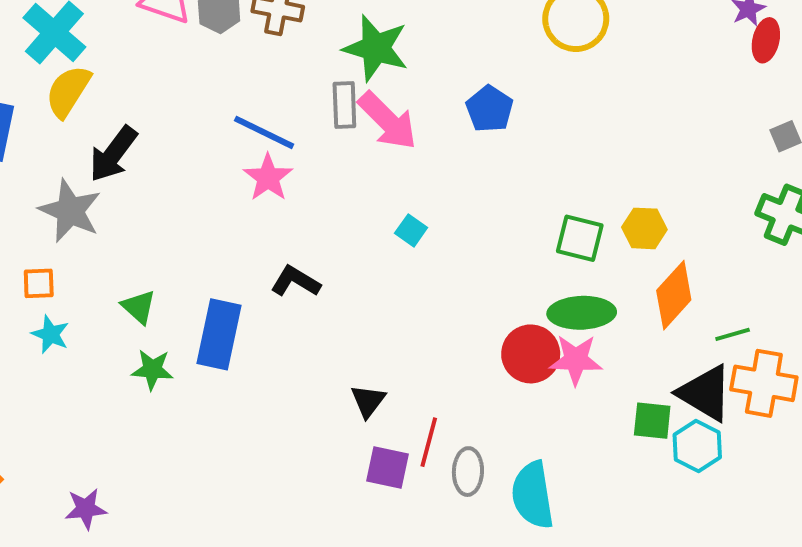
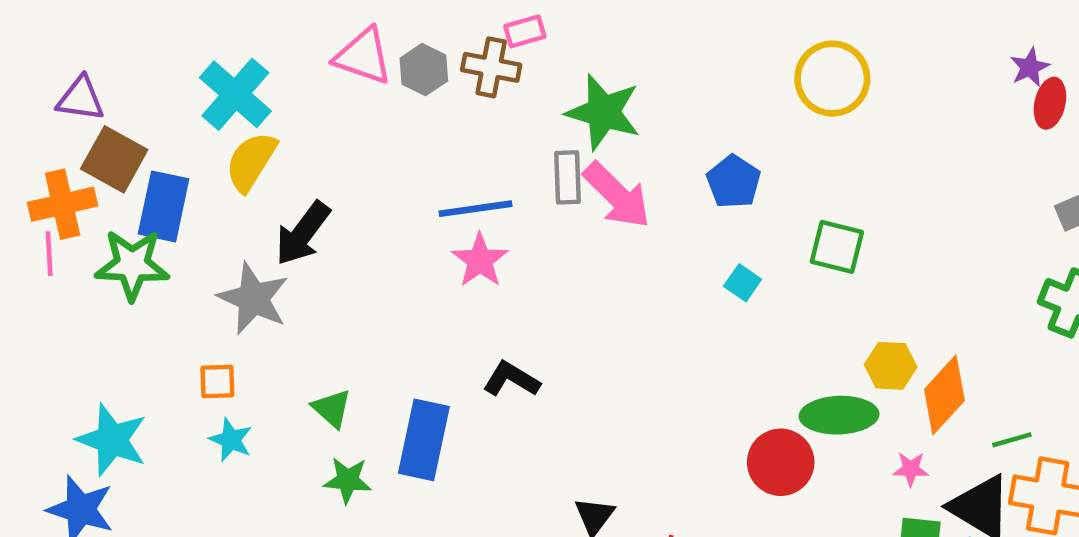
blue line: (264, 132) -> (475, 209), turned -34
yellow hexagon: (644, 228) -> (891, 366), moved
cyan square: (411, 230) -> (743, 283), moved
green square: (580, 238) -> (837, 247), moved
pink star: (576, 360) -> (911, 469), moved, size x0.6

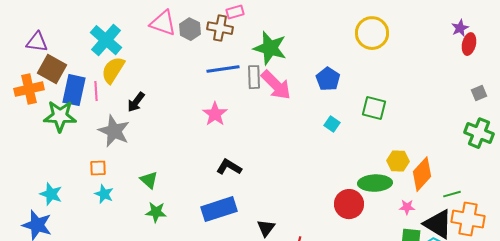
blue line: (475, 209) -> (223, 69), moved
black arrow: (303, 233) -> (136, 102), size x0.7
pink line: (49, 254) -> (96, 91), moved
cyan star: (112, 440) -> (51, 194), size x0.7
blue rectangle: (424, 440) -> (219, 209), moved, turned 60

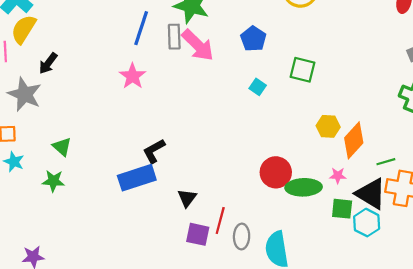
blue line: (223, 69) -> (141, 28), turned -64
black L-shape: (229, 167) -> (154, 151), moved, turned -60
green ellipse: (375, 183) -> (304, 187), moved
green star: (156, 212) -> (53, 181), moved

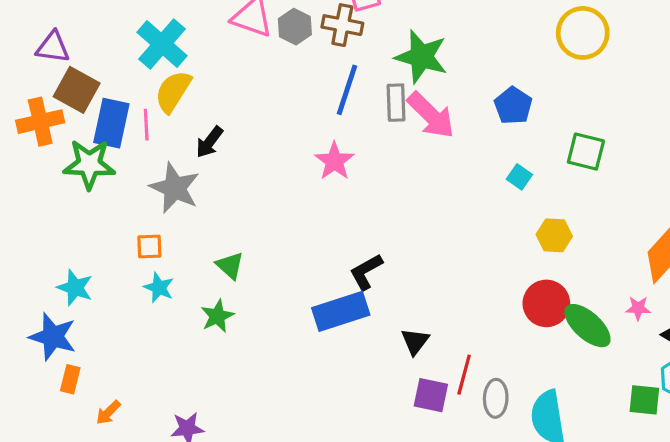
yellow hexagon: (328, 126) -> (554, 235), moved
green star: (53, 181) -> (217, 316), turned -30
green ellipse: (304, 187) -> (587, 326), turned 44
green square: (342, 209) -> (644, 400), moved

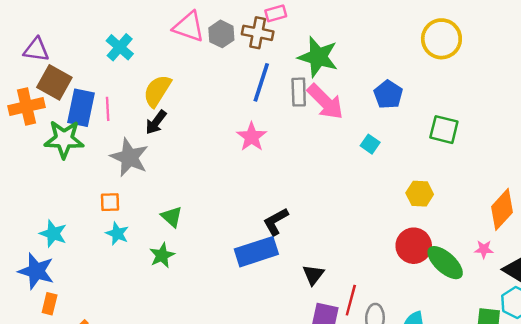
cyan cross: (162, 44) -> (120, 47), size x0.7
yellow semicircle: (173, 91) -> (157, 91), moved
cyan square: (519, 177) -> (370, 144), moved

